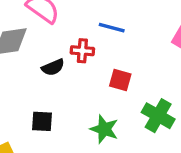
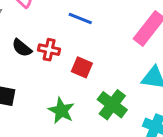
red cross: (82, 51) -> (49, 50), moved
black semicircle: (53, 67) -> (22, 48), turned 55

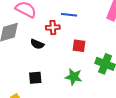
red cross: (49, 50) -> (53, 27), moved

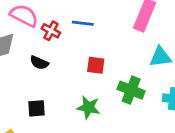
red cross: (53, 27) -> (51, 31), moved, turned 32

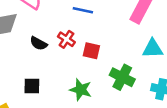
red cross: (51, 31) -> (66, 39), moved

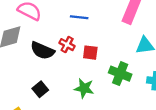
black semicircle: (39, 43) -> (42, 51), size x1.5
black square: (32, 86) -> (40, 89), turned -35

